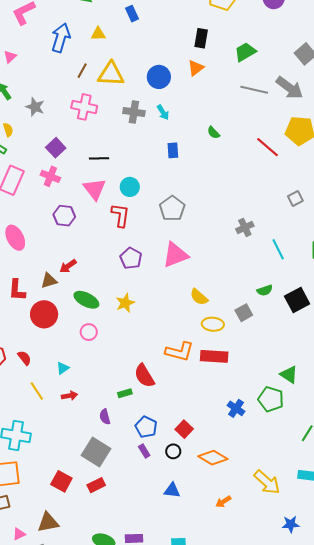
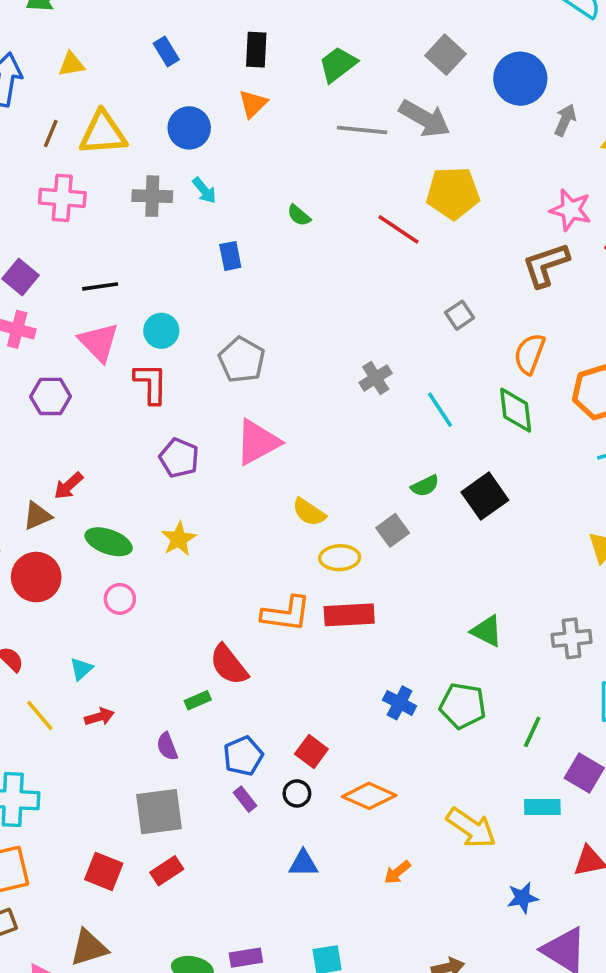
blue rectangle: (132, 14) -> (166, 51), moved
green pentagon: (271, 399) -> (463, 706), moved
blue pentagon: (146, 427) -> (243, 756), turned 30
gray square: (96, 452) -> (159, 812), turned -32

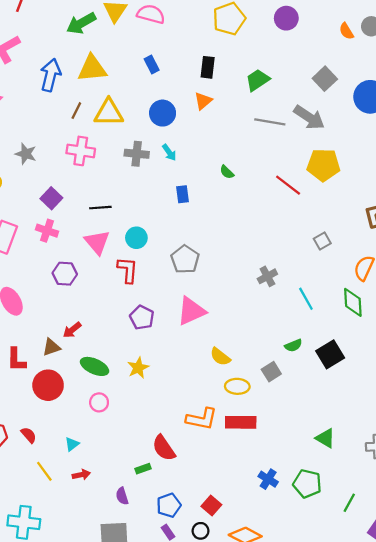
yellow triangle: (71, 64) -> (92, 68), size x1.8

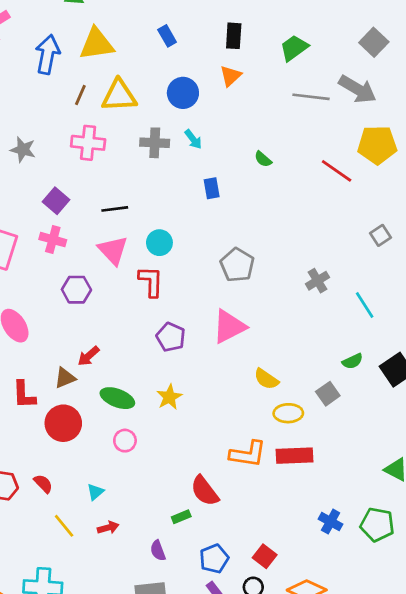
gray pentagon: (185, 259) -> (237, 265), moved

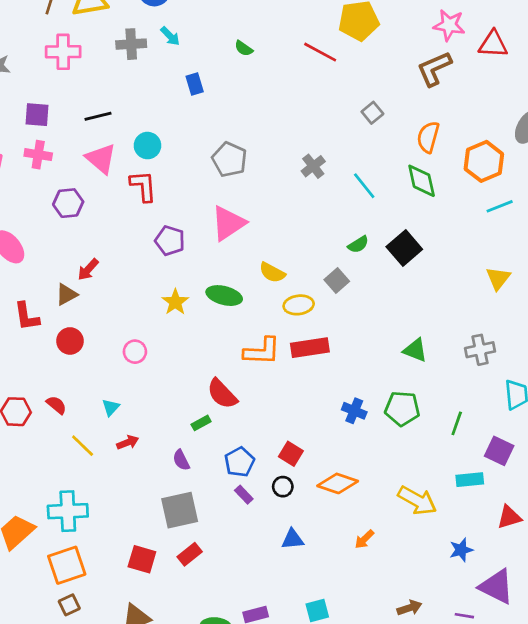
purple square: (56, 201) -> (37, 115), turned -30
green ellipse: (117, 398) -> (224, 296), moved
red circle: (63, 423) -> (70, 341), size x0.7

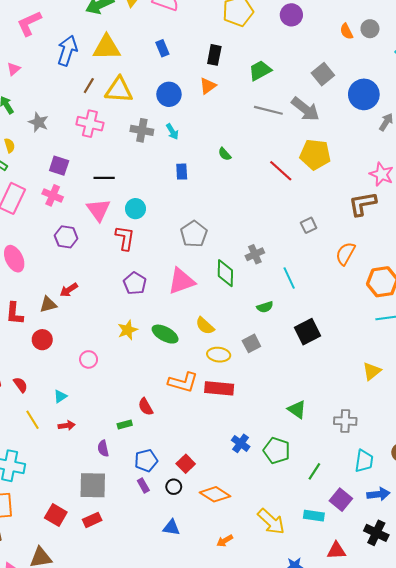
green diamond: (422, 181) -> (225, 273), moved
green semicircle: (358, 244) -> (265, 307), moved
red semicircle: (222, 394) -> (146, 407), size x0.7

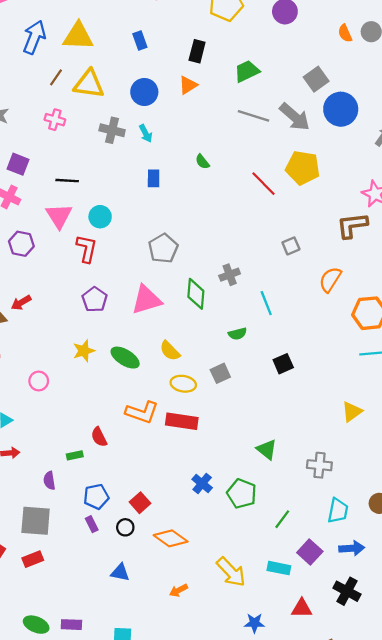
blue circle: (364, 94) -> (341, 109), moved
pink cross: (90, 124) -> (55, 120), size x0.7
black square: (308, 332) -> (283, 364), size x0.7

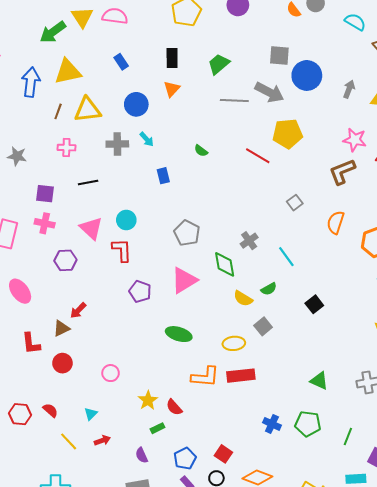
gray square: (316, 79) -> (279, 55), turned -35
black line: (67, 181) -> (88, 182), moved
yellow star: (84, 351) -> (148, 400), moved
yellow semicircle: (170, 351) -> (243, 299), moved

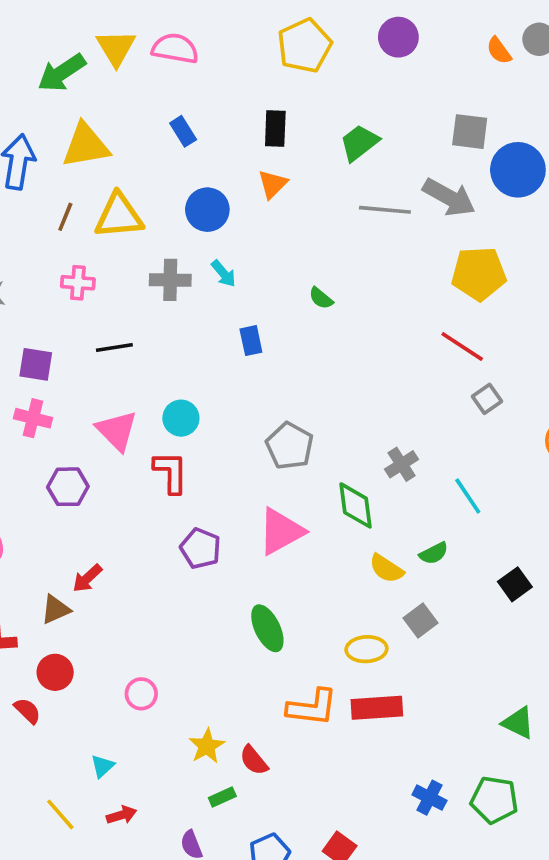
red line: (258, 156) -> (462, 347), moved
green ellipse: (179, 334) -> (267, 628), turned 45
red semicircle: (50, 410) -> (27, 711), moved

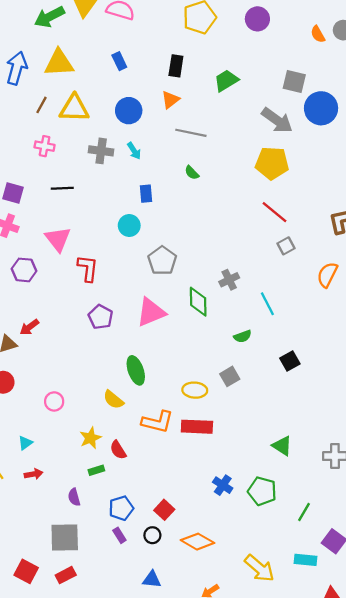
gray line: (385, 210) -> (191, 133), moved
yellow pentagon: (479, 274) -> (272, 163), moved
cyan circle: (181, 418) -> (129, 226), moved
yellow semicircle: (386, 569) -> (113, 400), moved

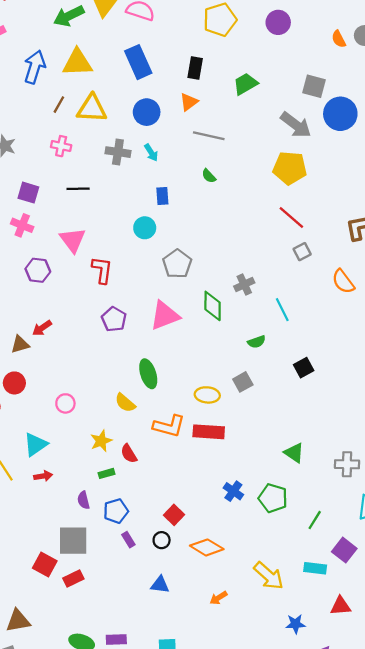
blue rectangle: (119, 61) -> (138, 62), size x1.8
orange semicircle: (327, 275) -> (343, 282), turned -65
cyan triangle: (25, 443) -> (35, 444), size x1.6
blue pentagon: (121, 508) -> (116, 511), moved
red square: (26, 571) -> (45, 565), moved

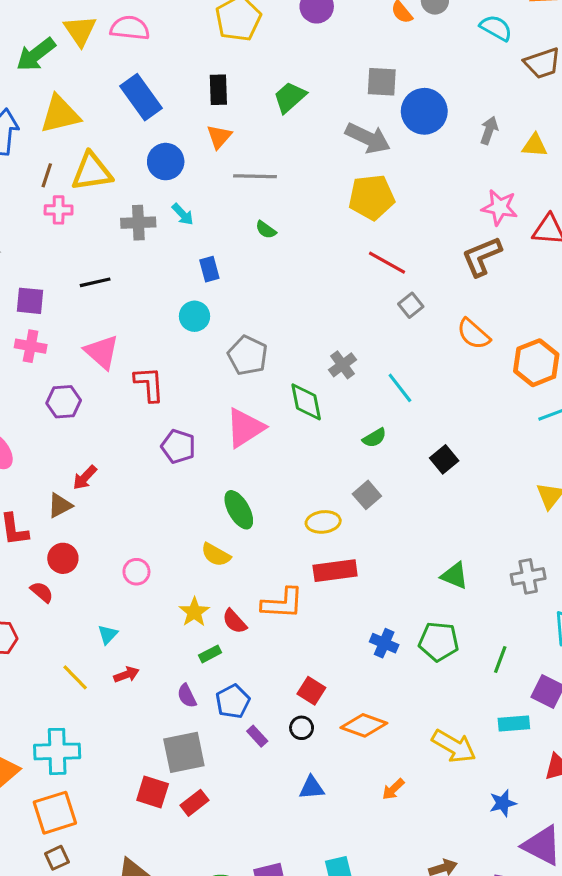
pink cross: (61, 146) -> (59, 210), moved
orange L-shape: (169, 426) -> (282, 603), moved
cyan triangle: (35, 444) -> (108, 634), size x0.6

